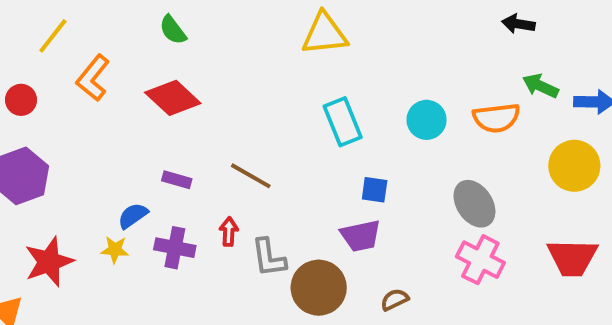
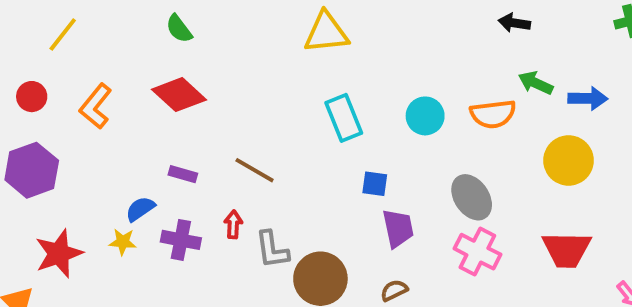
orange L-shape: (93, 78) -> (96, 106), moved
purple trapezoid: (361, 236) -> (398, 228), moved, turned -90

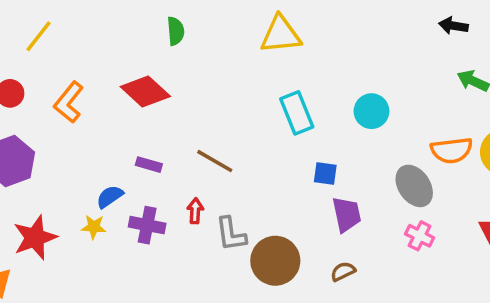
green semicircle: (179, 29) -> (176, 31), moved, turned -148
orange semicircle: (493, 114) -> (452, 150), moved
pink cross: (477, 252) -> (420, 236), size x0.7

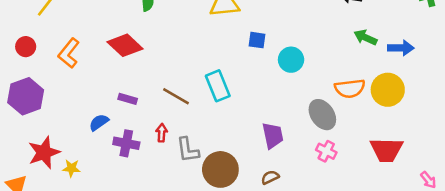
cyan rectangle: (297, 113) -> (218, 86), moved
blue square: (325, 173) -> (257, 40), moved
yellow star: (94, 227) -> (71, 168), moved

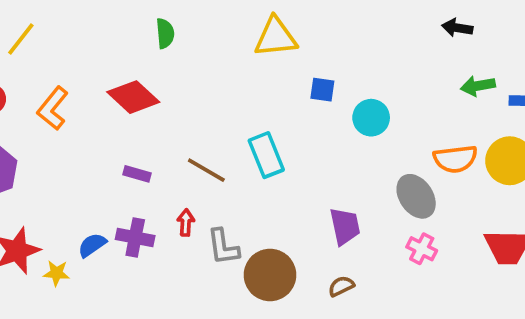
green arrow: (366, 37) -> (478, 86), turned -35
blue semicircle: (99, 122) -> (92, 245), moved

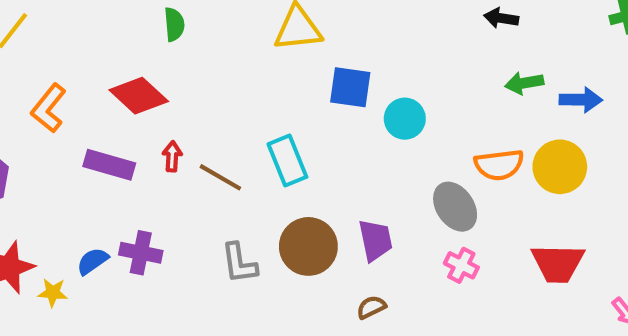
blue square: (322, 90) -> (350, 87), size x1.5
purple rectangle: (137, 174) -> (109, 165), moved, size x1.6
red arrow: (186, 223) -> (172, 156), moved
brown circle: (270, 275) -> (308, 246), moved

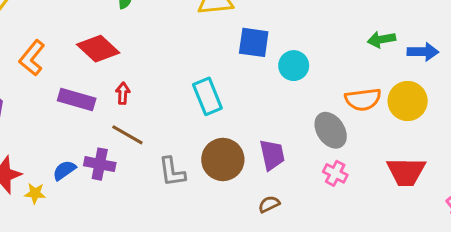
brown line: (220, 177) -> (127, 135), moved

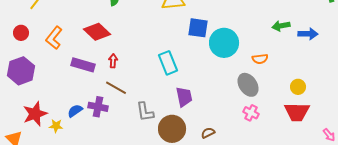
cyan circle: (294, 66) -> (224, 43), size x1.5
orange semicircle: (363, 99) -> (260, 59), moved, size x0.7
yellow circle: (408, 101) -> (298, 87), moved, size x0.6
purple trapezoid: (272, 155) -> (184, 97), moved
brown circle: (223, 159) -> (172, 129), moved

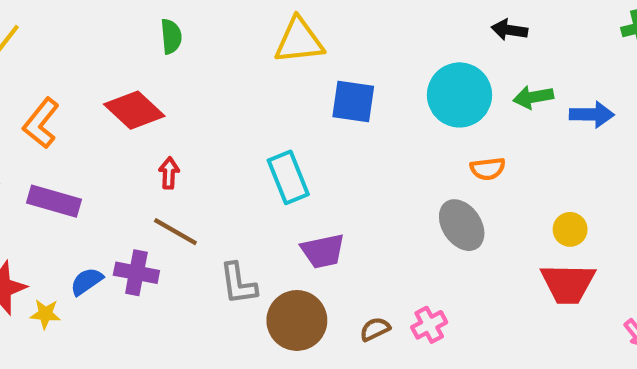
cyan circle: (224, 43) -> (459, 95), moved
purple rectangle: (83, 65) -> (54, 201), moved
purple trapezoid: (184, 97) -> (323, 251), turned 90
pink cross: (251, 113) -> (429, 325), moved, turned 35

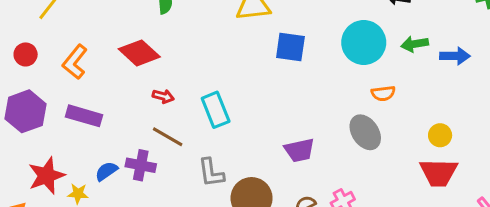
red arrow: (169, 173) -> (163, 96), turned 102
cyan rectangle: (288, 177) -> (216, 110), moved
purple trapezoid: (323, 251) -> (299, 150), moved

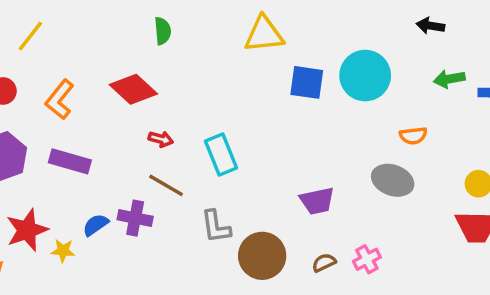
cyan circle: (364, 42) -> (365, 76), moved
gray ellipse: (365, 132) -> (393, 180), turned -36

